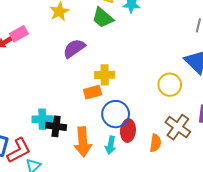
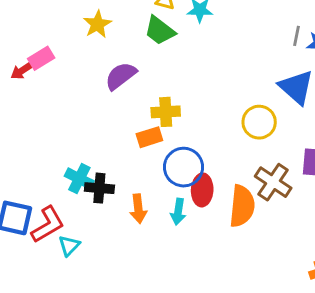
cyan cross: (42, 119) -> (79, 179), turned 30
orange arrow: (83, 142) -> (138, 209), size x0.7
orange semicircle: (155, 143) -> (242, 206), size x1.6

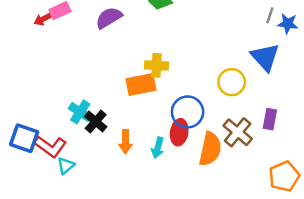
purple semicircle: (121, 76) -> (109, 18), moved
orange rectangle: (149, 137) -> (141, 85), size x1.4
blue circle: (184, 167) -> (188, 112), moved
black cross: (99, 188) -> (96, 121), turned 30
red L-shape: (48, 225) -> (50, 147), turned 60

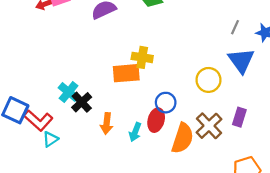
gray line: (270, 15) -> (235, 27), moved
blue circle: (188, 112) -> (166, 103), size x0.7

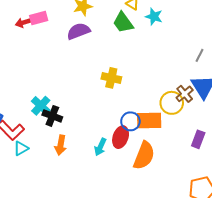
orange rectangle: (126, 73) -> (149, 120), moved
black cross: (82, 102) -> (52, 116), turned -30
orange arrow: (107, 123) -> (61, 145), moved
brown cross: (209, 126) -> (185, 94), moved, size x0.7

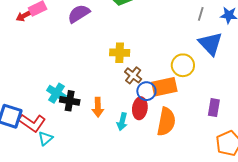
brown cross: (185, 94) -> (133, 75), moved
purple rectangle: (198, 139) -> (214, 108), moved
orange arrow: (61, 145) -> (98, 107), moved

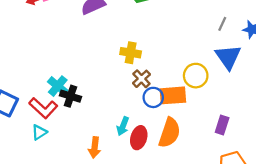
orange arrow: (98, 107) -> (95, 147), moved
red ellipse: (140, 108) -> (139, 138), moved
red L-shape: (32, 123) -> (43, 108), moved

